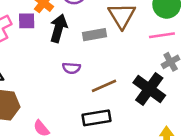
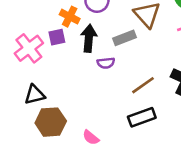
purple semicircle: (71, 68) -> (106, 63), moved

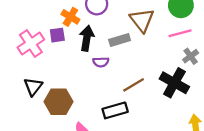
black triangle: (35, 95) -> (33, 87), turned -42
black rectangle: (142, 117) -> (115, 110), moved
brown hexagon: (51, 122) -> (58, 102), moved

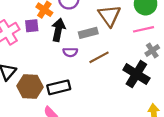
brown line: (134, 85) -> (99, 57), moved
black rectangle: (115, 110) -> (59, 87), moved

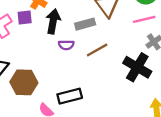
black rectangle: (59, 87) -> (70, 96), moved

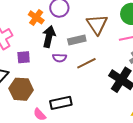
purple square: (25, 17) -> (24, 57), moved

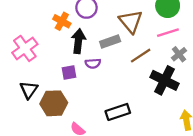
purple square: (24, 57) -> (69, 73), moved
brown line: (86, 63) -> (141, 56), moved
black rectangle: (61, 103) -> (118, 112), moved

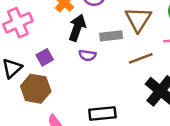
purple square: (69, 73) -> (45, 57), moved, turned -32

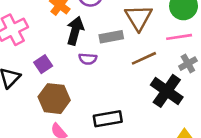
brown hexagon: (36, 89) -> (54, 99), moved

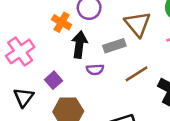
brown line: (144, 58) -> (136, 74), moved

